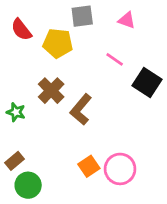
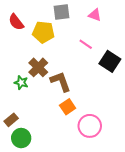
brown L-shape: (81, 109) -> (60, 82), turned 120
green star: (16, 112) -> (21, 83), moved
orange square: (89, 166) -> (68, 107), moved

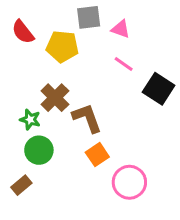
pink triangle: (95, 15) -> (121, 29), moved
brown rectangle: (11, 120) -> (21, 185), moved
green circle: (21, 138) -> (39, 150), moved

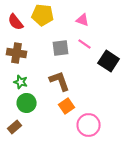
gray square: (89, 17) -> (61, 48), moved
yellow pentagon: (62, 47) -> (43, 15), moved
brown cross: (55, 98) -> (17, 53), moved, turned -36

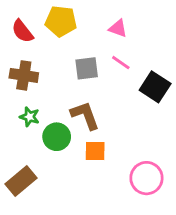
green circle: (27, 103) -> (57, 137), moved
orange square: (67, 106) -> (95, 151), turned 35
pink circle: (89, 125) -> (146, 178), moved
brown rectangle: (15, 127) -> (21, 181), size x1.5

